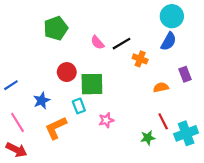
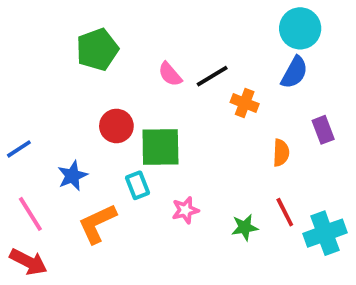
orange semicircle: (161, 87) -> (281, 153), turned 104
green star: (148, 138) -> (245, 227), moved

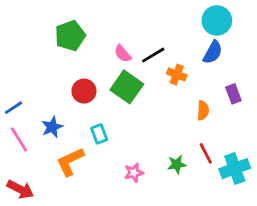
green square: (160, 147) -> (127, 87), moved, turned 36
pink star: (185, 210) -> (134, 173), moved
pink line: (30, 214) -> (19, 139), moved

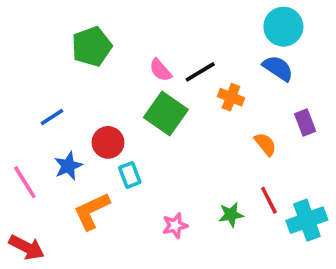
blue semicircle: (213, 52) -> (278, 68), turned -85
red circle: (84, 91) -> (108, 142), moved
blue line: (13, 108) -> (52, 117), moved
orange semicircle: (203, 110) -> (265, 144), turned -42

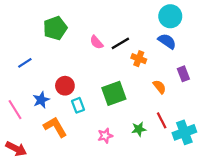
green square: (166, 113) -> (114, 93), moved, turned 35
blue line: (52, 117) -> (25, 63), moved
orange L-shape: (92, 211) -> (55, 127), turned 85

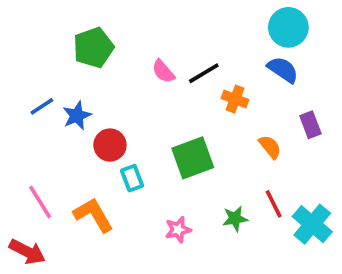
blue star: (41, 100) -> (77, 116), moved
pink line: (15, 110) -> (40, 202), moved
cyan cross: (184, 132) -> (312, 224), turned -30

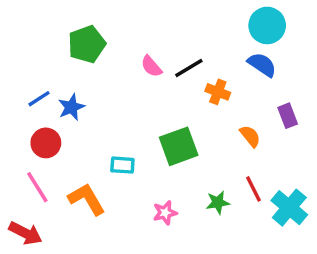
red circle: (110, 145) -> (46, 143), moved
cyan rectangle: (132, 178) -> (122, 165), turned -65

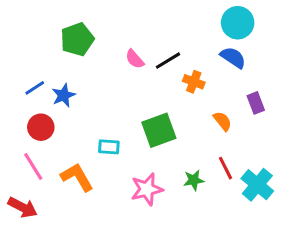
pink star: (165, 213) -> (147, 189), size x1.5

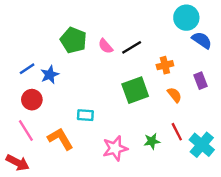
green pentagon: (77, 39) -> (73, 40), moved, turned -30
blue semicircle: (233, 58) -> (202, 40), moved
orange cross: (194, 82) -> (165, 65), moved, turned -35
green square: (159, 130) -> (135, 90), moved

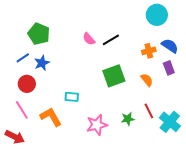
green pentagon: (73, 40) -> (39, 34), moved
blue semicircle: (202, 40) -> (170, 46), moved
orange cross: (165, 65) -> (149, 51), moved

